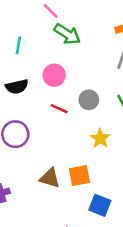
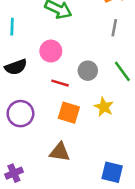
orange square: (79, 176) -> (69, 113), moved, turned 35

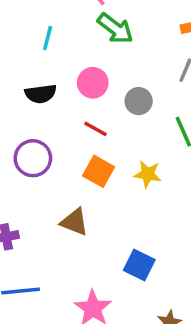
gray circle: (88, 71) -> (139, 101), moved
yellow star: (104, 107) -> (148, 174), turned -30

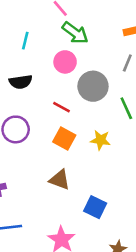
pink circle: (93, 83) -> (65, 62), moved
gray circle: (139, 101) -> (93, 86), size x1.5
brown triangle: (75, 222) -> (60, 180), moved

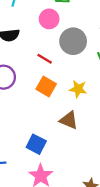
brown triangle: (60, 180) -> (69, 120), moved
blue square: (95, 207) -> (36, 144), moved

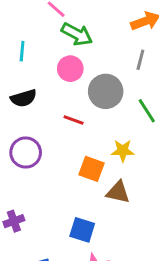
orange square: (46, 87) -> (91, 169), moved

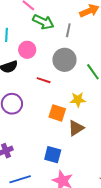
gray line: (140, 60) -> (68, 30), moved
pink circle: (70, 69) -> (27, 50), moved
brown triangle: (118, 192) -> (76, 128), turned -42

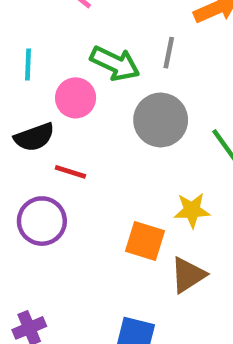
green arrow: (43, 22) -> (115, 63), moved
red line: (44, 80) -> (70, 172), moved

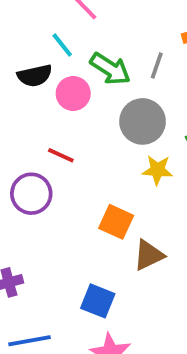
cyan line: (28, 65) -> (62, 45), moved, turned -48
black semicircle: (34, 137) -> (35, 76), moved
yellow star: (192, 210) -> (157, 170), moved

